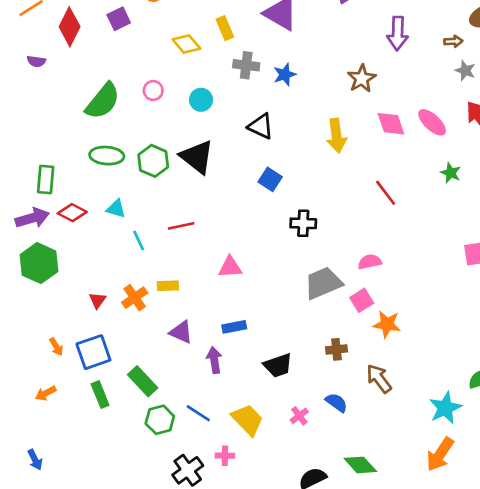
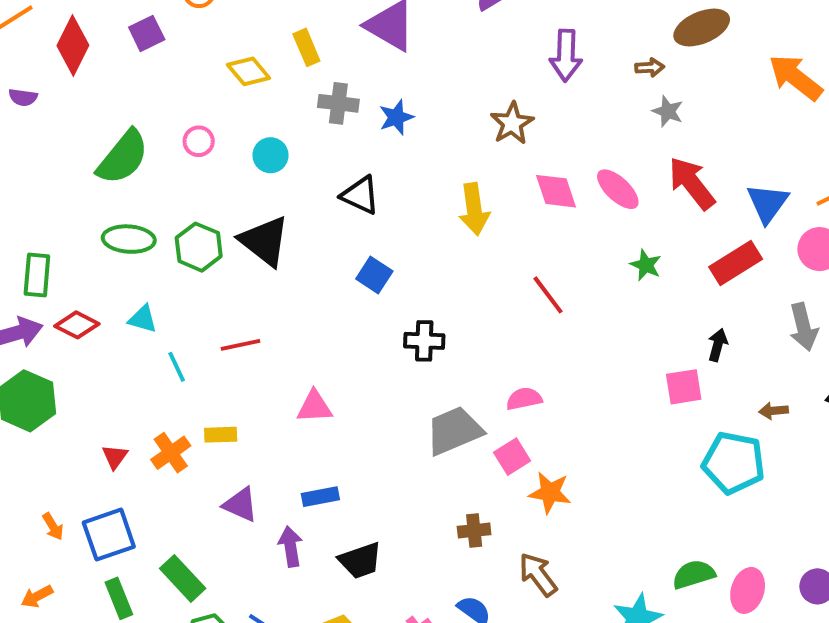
black trapezoid: (278, 365) -> (360, 560), moved

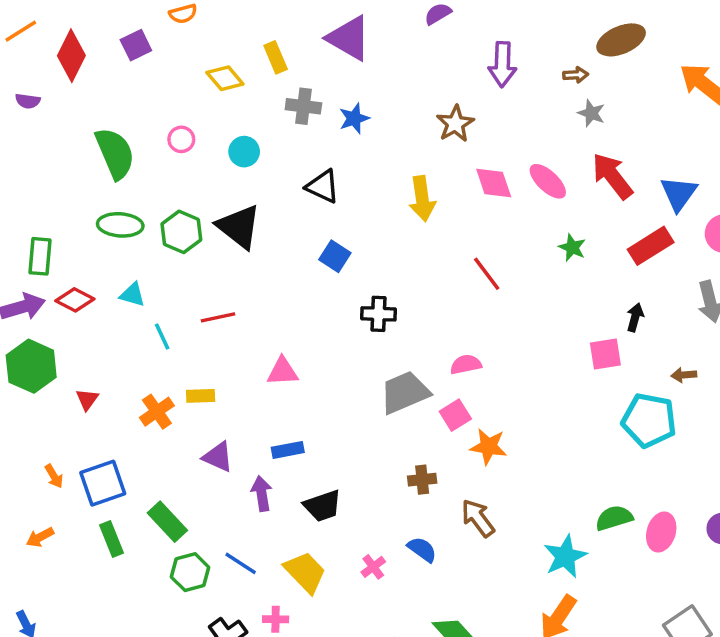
green semicircle: (123, 157) -> (115, 153), turned -62
red triangle: (115, 457) -> (87, 399), moved

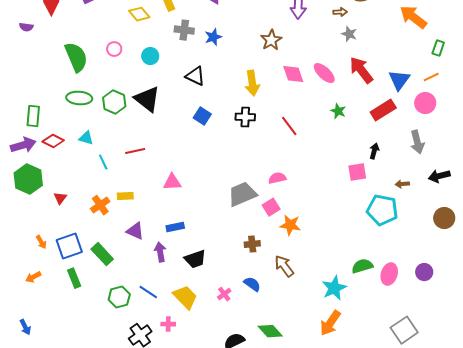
black cross: (378, 314) -> (245, 117), moved
green rectangle: (167, 522) -> (102, 254), moved

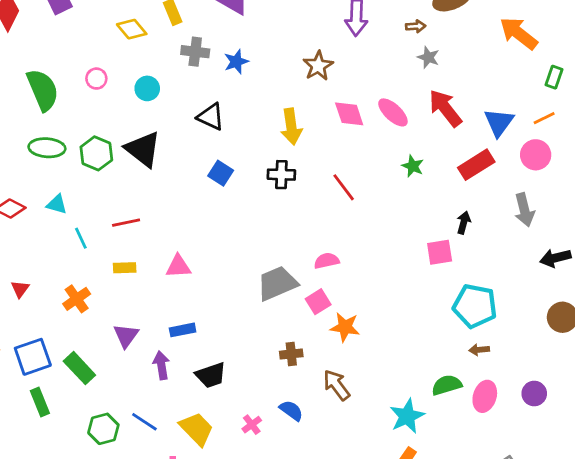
brown arrow: (402, 184) -> (479, 350), moved
yellow rectangle: (125, 196) -> (125, 268), moved
purple triangle: (135, 231) -> (126, 336), turned 42

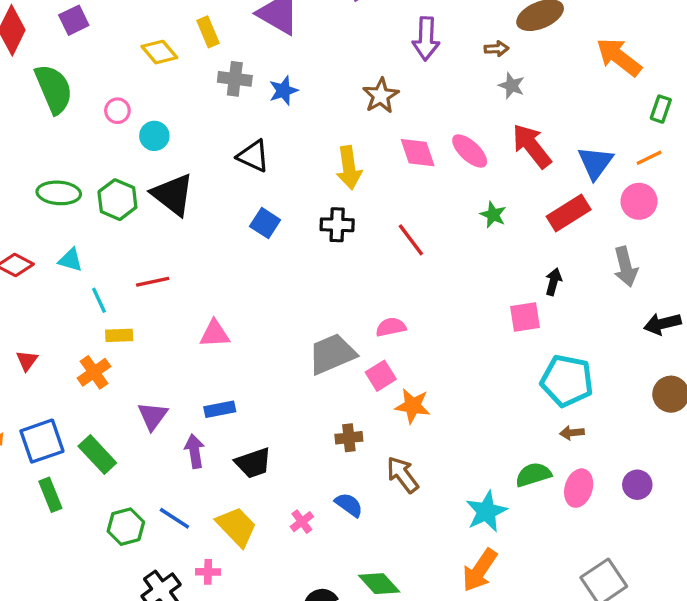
cyan circle: (147, 88) -> (154, 136), moved
green semicircle: (43, 90) -> (54, 89), moved
yellow rectangle: (125, 268) -> (119, 335), moved

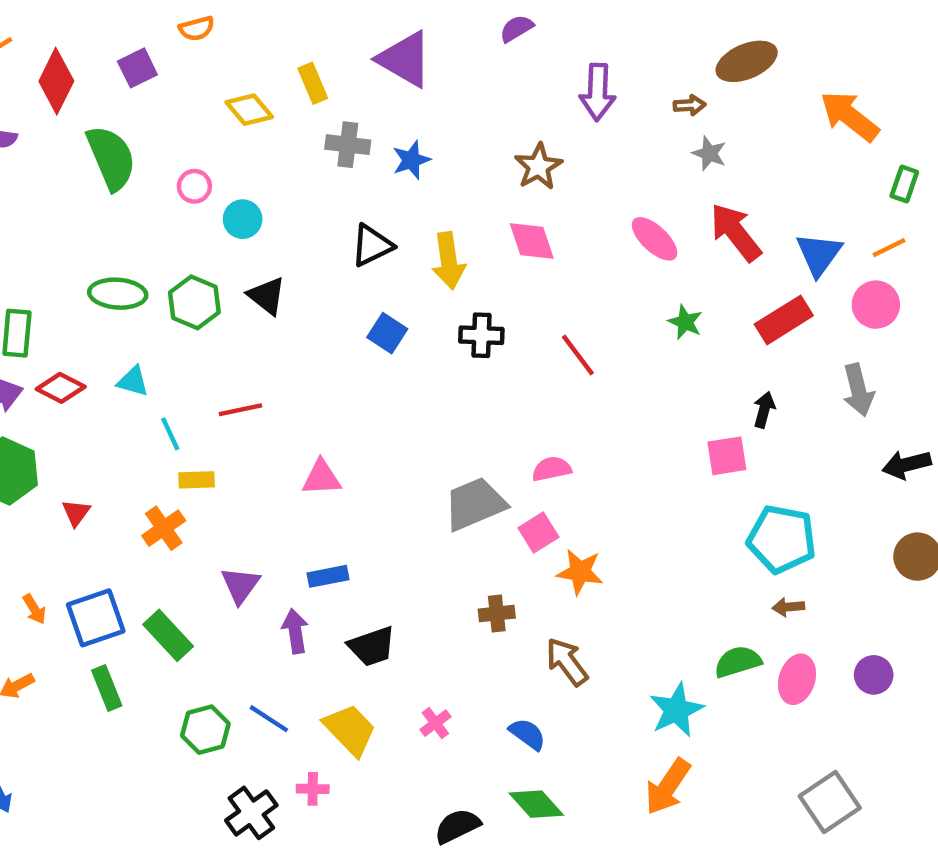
pink diamond: (418, 153) -> (532, 241), moved
black triangle: (253, 156) -> (372, 245), turned -51
yellow arrow: (349, 168) -> (449, 261), moved
black triangle: (173, 195) -> (267, 296), size x0.7
blue semicircle: (349, 505) -> (527, 734), moved

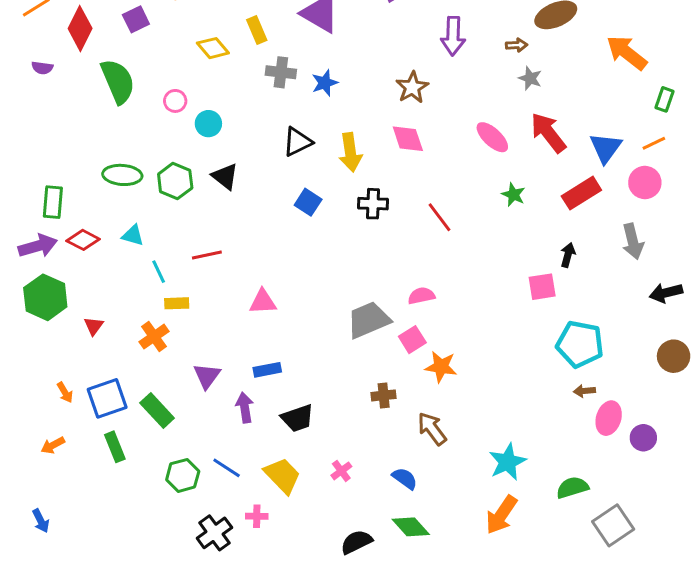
green semicircle: (738, 662) -> (572, 488), moved
pink ellipse: (797, 679) -> (609, 418), moved

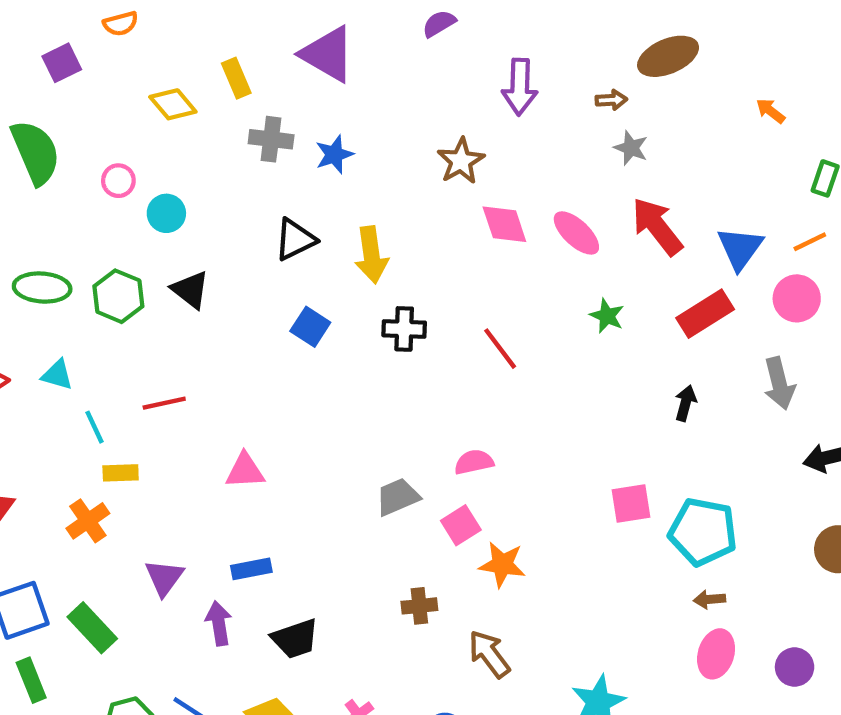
orange arrow: (627, 53) -> (771, 111), size x0.5
pink diamond: (408, 139) -> (504, 224), moved
pink square: (542, 287) -> (631, 503), moved
gray trapezoid: (368, 320) -> (398, 497), size x0.7
pink ellipse: (609, 418) -> (716, 654), moved

